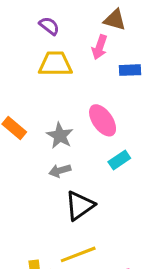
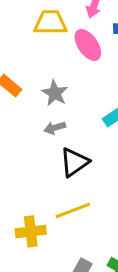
pink ellipse: (103, 120) -> (88, 45), moved

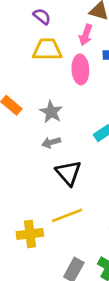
pink ellipse: (88, 45) -> (80, 69), turned 32
black triangle: (74, 162) -> (68, 173), turned -36

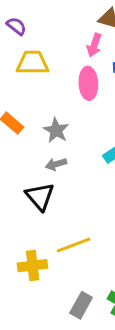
purple semicircle: (42, 16) -> (16, 26), moved
yellow trapezoid: (47, 50) -> (33, 63), moved
black triangle: (68, 173) -> (40, 196), moved

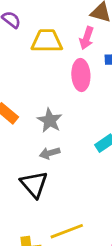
yellow trapezoid: (33, 63) -> (47, 41), moved

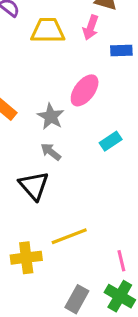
pink ellipse: (81, 75) -> (85, 90), moved, turned 40
gray arrow: (50, 153) -> (51, 152), turned 54

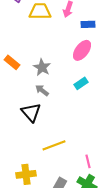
pink ellipse: (85, 90) -> (82, 50), moved
yellow cross: (26, 258) -> (26, 174), moved

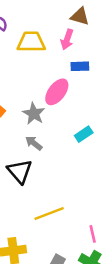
blue rectangle: (88, 24) -> (80, 66), moved
pink ellipse: (82, 50) -> (57, 92), moved

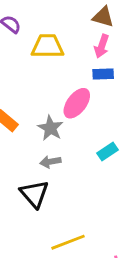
pink arrow: (67, 39) -> (102, 46), moved
gray arrow: (34, 143) -> (50, 162), turned -48

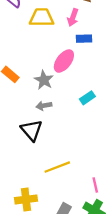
pink arrow: (102, 46) -> (73, 17), moved

